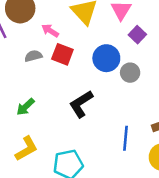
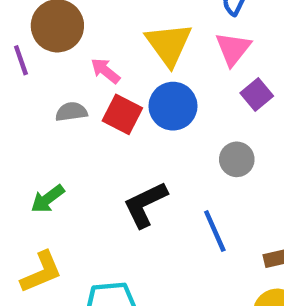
blue circle: (106, 58) -> (173, 106), moved
blue line: (126, 138) -> (215, 231), moved, turned -35

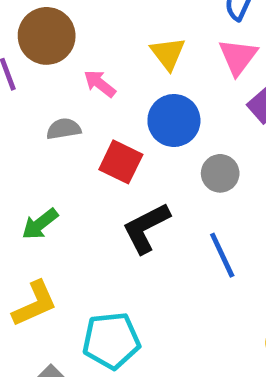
yellow triangle: (169, 44) -> (168, 53), size x0.7
red square: (122, 114) -> (121, 162), moved
gray circle: (237, 159) -> (220, 173), moved

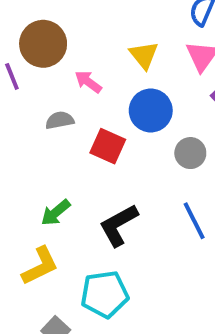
green arrow: (40, 224) -> (56, 213), moved
black L-shape: (146, 228) -> (119, 225), moved

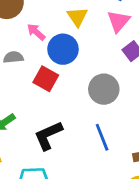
blue circle: (151, 110) -> (63, 49), moved
gray circle: (190, 153) -> (104, 89), size x1.4

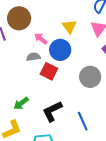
gray semicircle: (13, 57) -> (33, 57), moved
blue line: (102, 137) -> (83, 121), moved

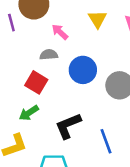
blue circle: (60, 50) -> (83, 70), moved
red square: (49, 71) -> (36, 82), moved

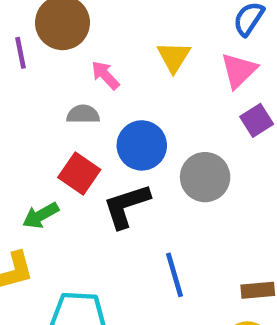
red square: (36, 82) -> (79, 173), moved
black L-shape: (68, 126) -> (126, 206), moved

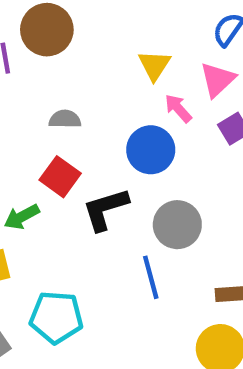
pink arrow: (105, 75) -> (178, 108), moved
blue circle: (142, 145) -> (151, 150), moved
gray circle: (205, 177) -> (177, 225), moved

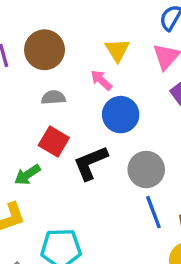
brown circle: (47, 30) -> (44, 50), moved
pink arrow: (178, 108) -> (101, 80), moved
blue line: (151, 277) -> (153, 212), moved

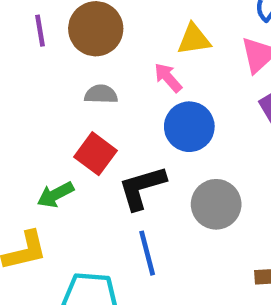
yellow triangle: (117, 50) -> (194, 39), turned 48
blue line: (153, 212) -> (147, 253), moved

